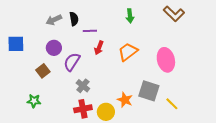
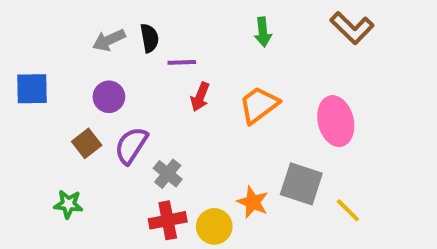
purple semicircle: (72, 62) -> (131, 145), moved

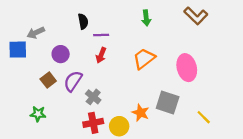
gray arrow: (109, 40) -> (36, 33), moved
red arrow: (200, 97) -> (101, 55), moved
yellow line: (348, 210) -> (204, 117), moved

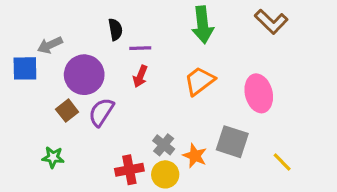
green arrow: (146, 18) -> (203, 25), size x1.6
purple circle: (61, 54) -> (84, 75), size x1.6
gray cross: (93, 97) -> (164, 145), moved

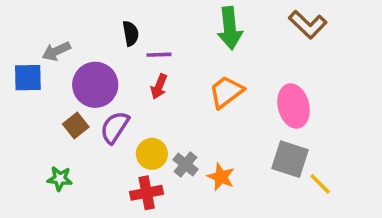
gray square: (232, 142) -> (290, 159), moved
yellow circle: (165, 174) -> (152, 154), moved

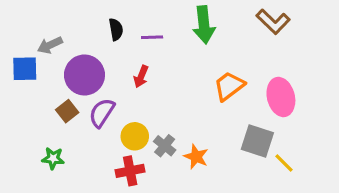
purple line: (159, 55) -> (152, 37), moved
orange trapezoid: (226, 92) -> (229, 86), moved
pink ellipse: (294, 106) -> (281, 97), moved

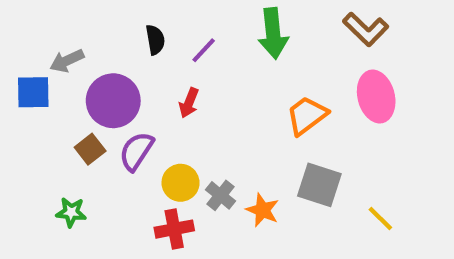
purple line: (152, 37) -> (204, 50), turned -45
pink ellipse: (281, 97) -> (376, 97), moved
gray square: (257, 141) -> (319, 185), moved

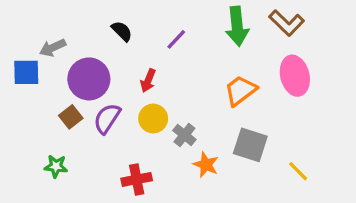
green arrow: (273, 33) -> (237, 26), moved
black semicircle: (155, 40) -> (122, 31), turned -35
purple line: (204, 50) -> (176, 39), moved
yellow circle: (181, 183) -> (153, 119), moved
gray cross: (220, 195) -> (184, 135), moved

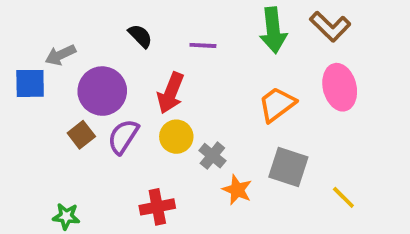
purple line: (176, 39) -> (203, 45), turned 50
red arrow: (148, 81) -> (171, 93), size x1.5
green star: (56, 166) -> (66, 216), moved

